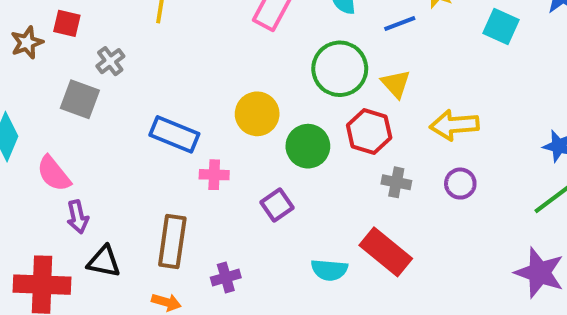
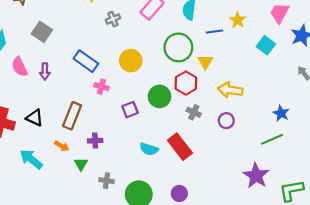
gray cross: (110, 61) -> (113, 19), moved
green circle: (308, 146) -> (159, 96), moved
purple arrow: (78, 217) -> (45, 71), moved

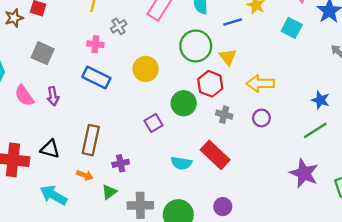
pink cross: (101, 87) -> (95, 44), moved
green triangle: (81, 164) -> (109, 192), turned 32
gray cross: (107, 181) -> (140, 205), size x1.5

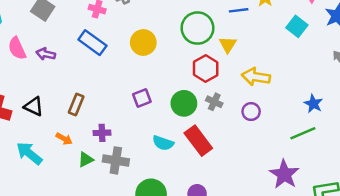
purple arrow: (53, 96) -> (46, 54), turned 102
green circle: (184, 103) -> (184, 103), moved
brown rectangle: (91, 140) -> (76, 104), size x0.7
gray cross: (140, 205) -> (116, 160), moved

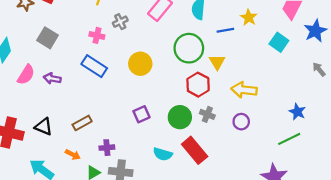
pink semicircle: (17, 48) -> (26, 75), turned -120
brown rectangle: (76, 104) -> (82, 123), turned 42

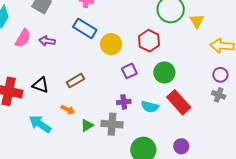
yellow circle: (140, 64) -> (111, 44), moved
red hexagon: (198, 85) -> (149, 41), moved
gray cross: (207, 114) -> (219, 95), moved
purple cross: (107, 148) -> (124, 102), moved

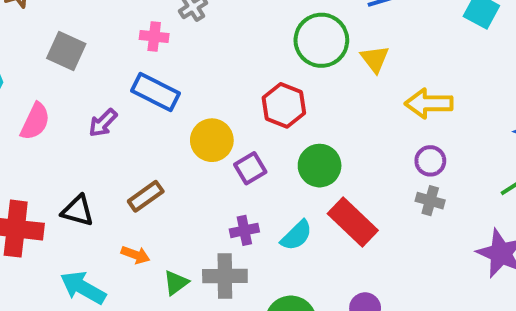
purple arrow: (47, 41) -> (103, 123), moved, turned -49
yellow circle: (111, 44) -> (212, 140), moved
cyan semicircle: (150, 107) -> (296, 235), turned -54

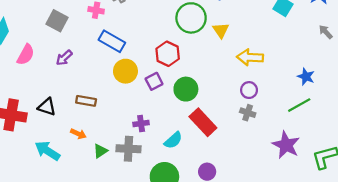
gray square: (66, 51) -> (57, 21), moved
blue rectangle: (156, 92) -> (112, 41), moved
purple square: (250, 168) -> (154, 81), moved
brown rectangle: (146, 196) -> (86, 101), turned 42
cyan semicircle: (296, 235) -> (173, 140), moved

